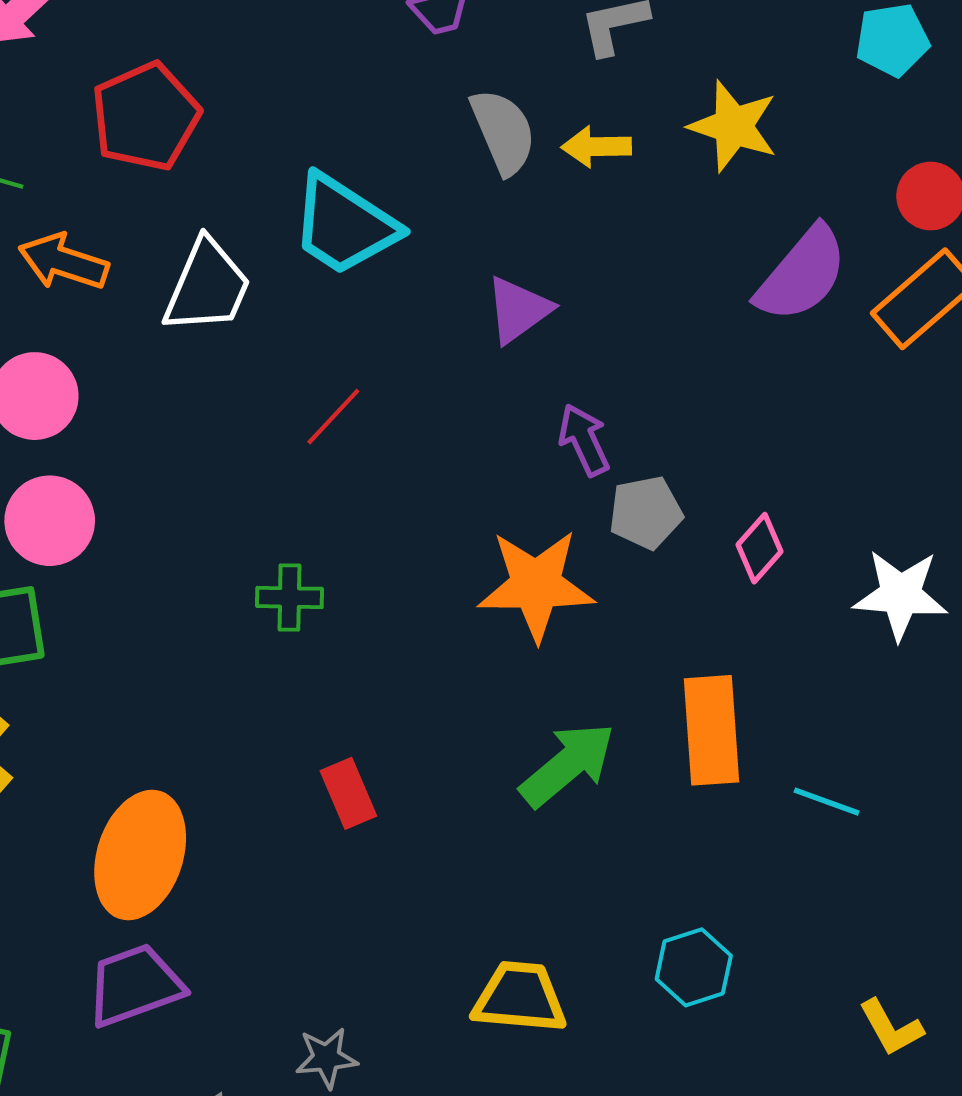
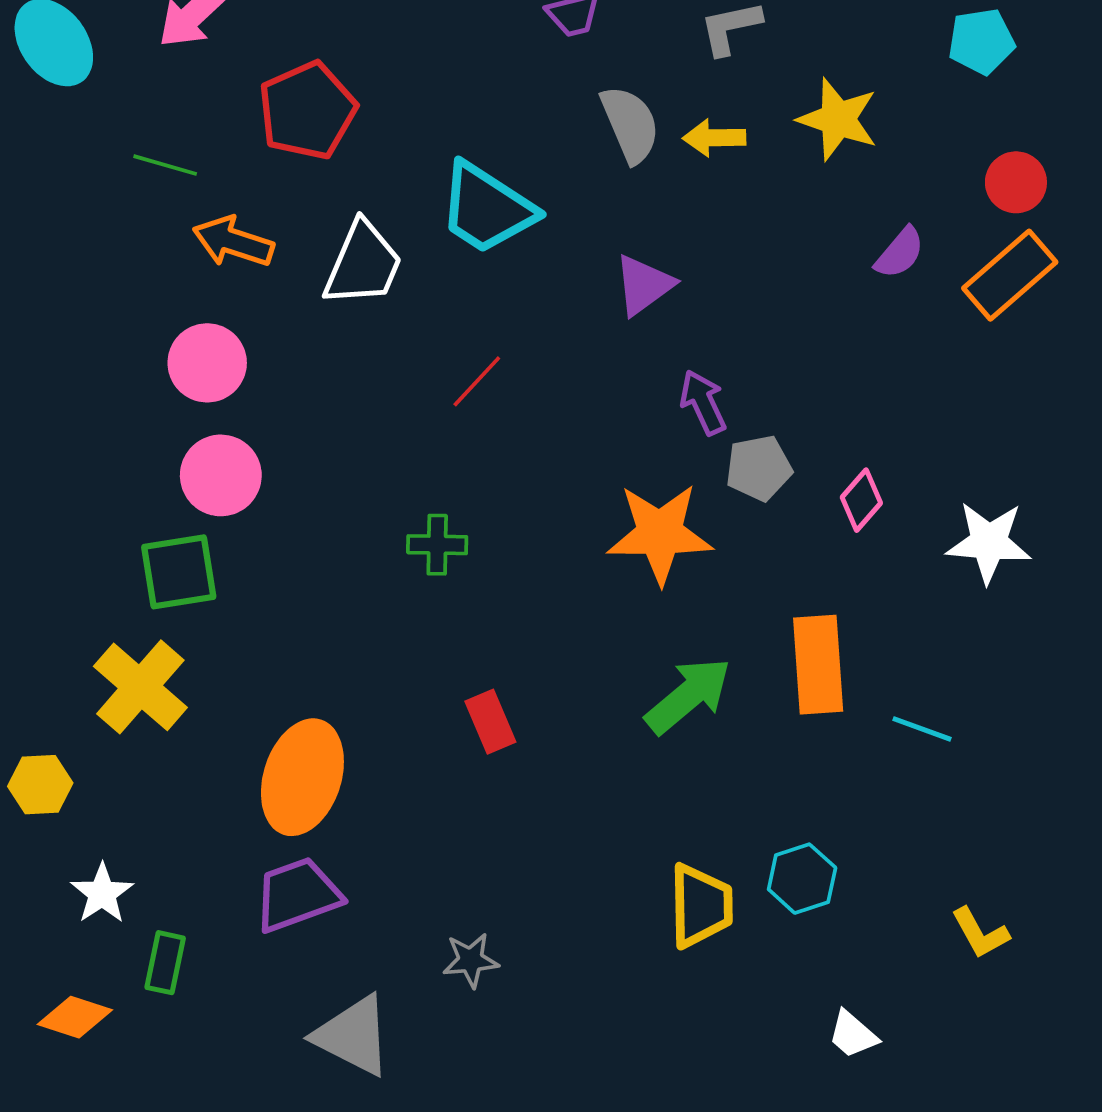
purple semicircle: (802, 274) -> (900, 253), size x0.6
yellow trapezoid: (520, 998) -> (701, 906), moved, turned 84

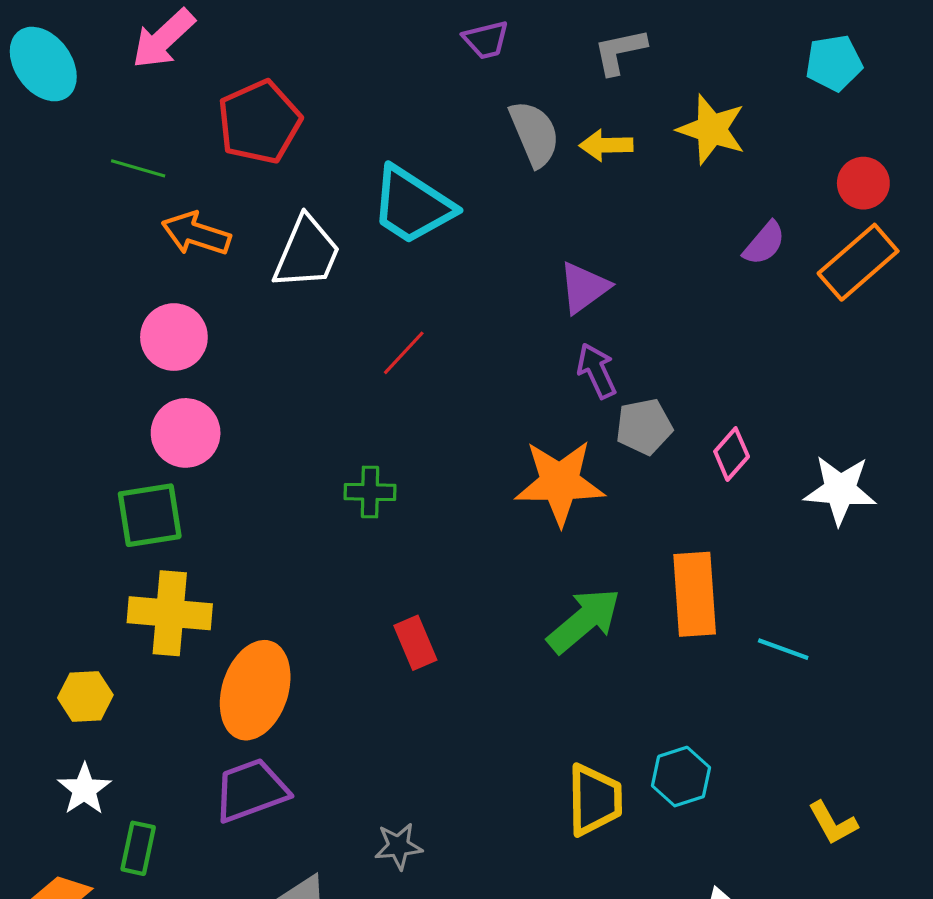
purple triangle: (644, 285) -> (584, 287), moved
yellow cross: (140, 687) -> (170, 613), moved, turned -36
yellow hexagon: (40, 785) -> (85, 696), moved

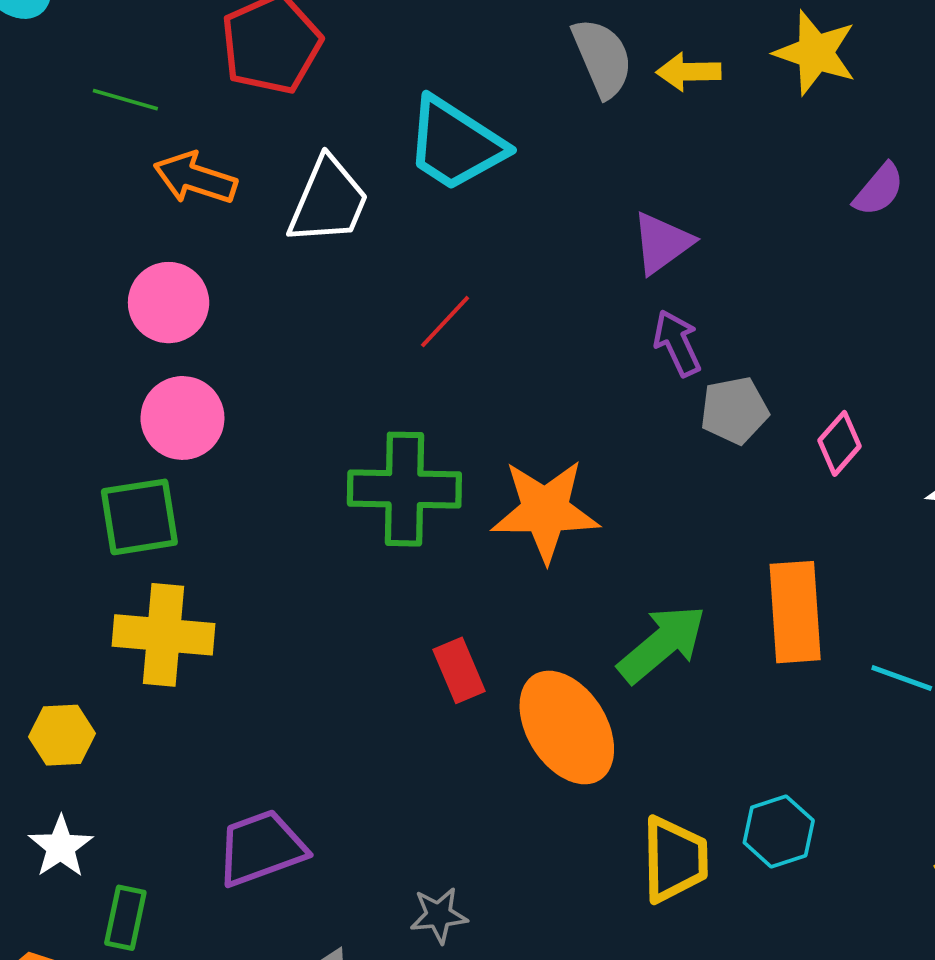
orange star: (560, 483) -> (545, 511), moved
green cross: (370, 492) -> (404, 489), size x1.8
orange ellipse: (255, 690) -> (567, 727), moved, turned -50

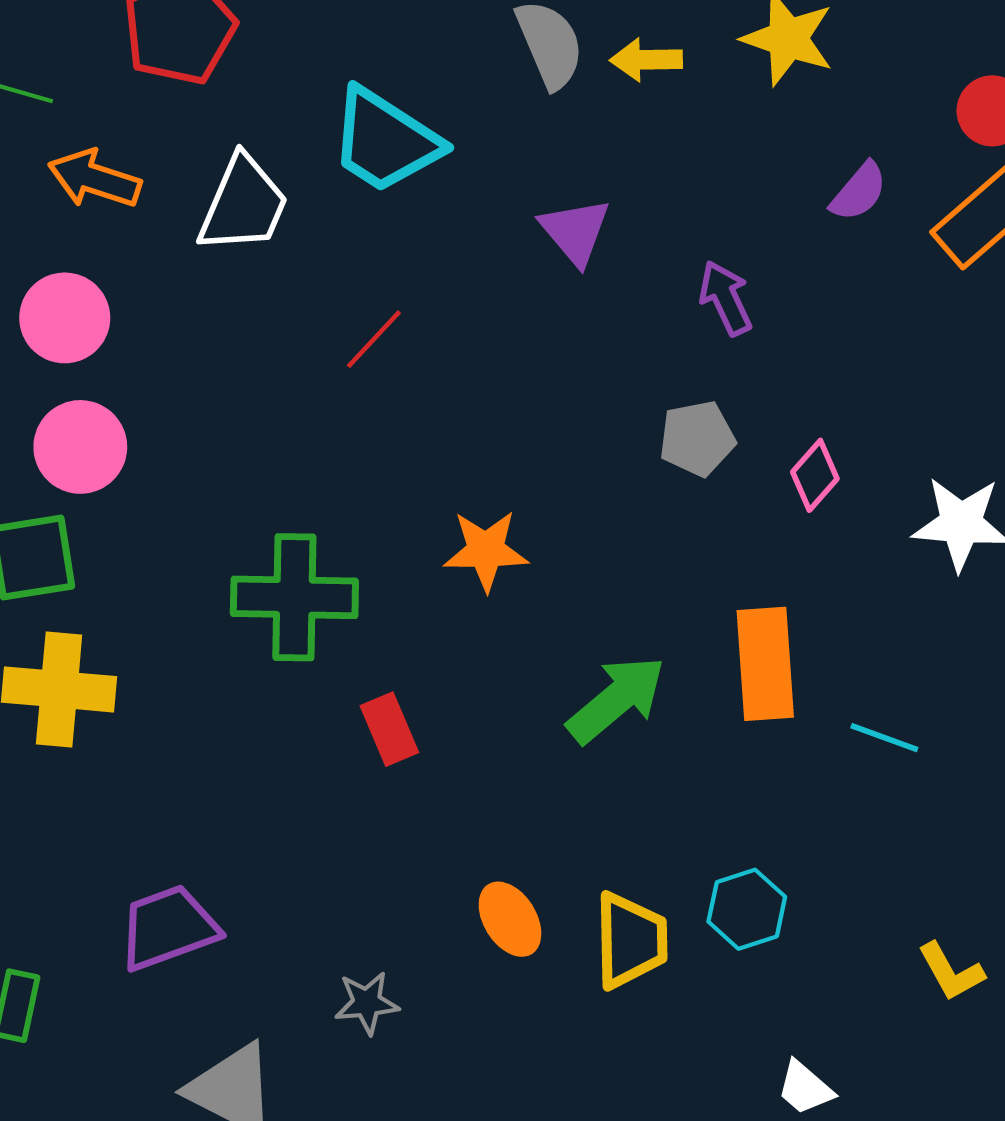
purple triangle: (662, 243) -> (575, 231), moved, turned -34
purple arrow: (677, 343) -> (726, 298), moved
green cross: (404, 489) -> (294, 597), moved
orange star: (545, 511) -> (486, 550), size x0.7
orange ellipse: (567, 727) -> (510, 919), moved, size x0.6

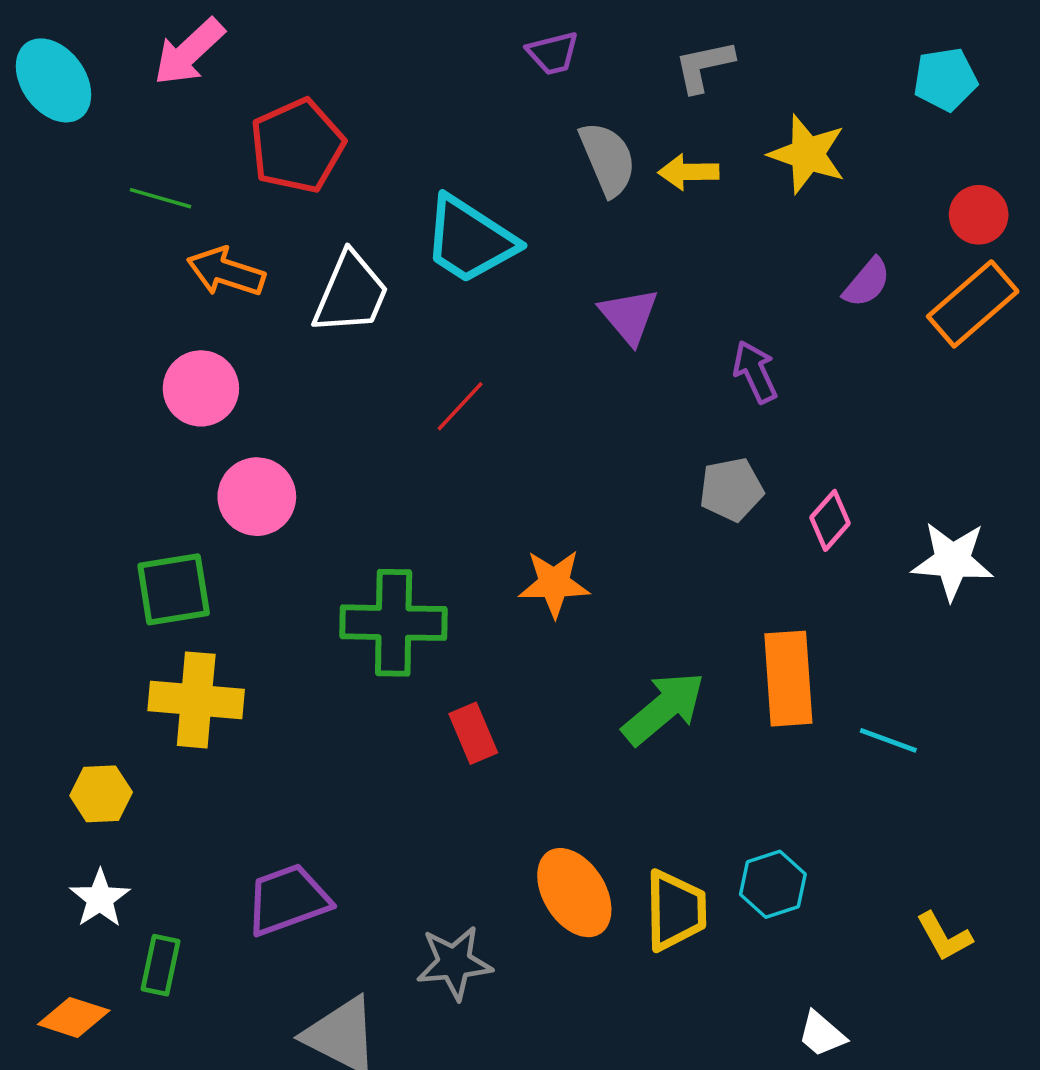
pink circle: (80, 447) -> (257, 497), moved
orange ellipse: (510, 919) -> (574, 893), size x1.4
gray star: (367, 1003) -> (454, 963), size x1.4

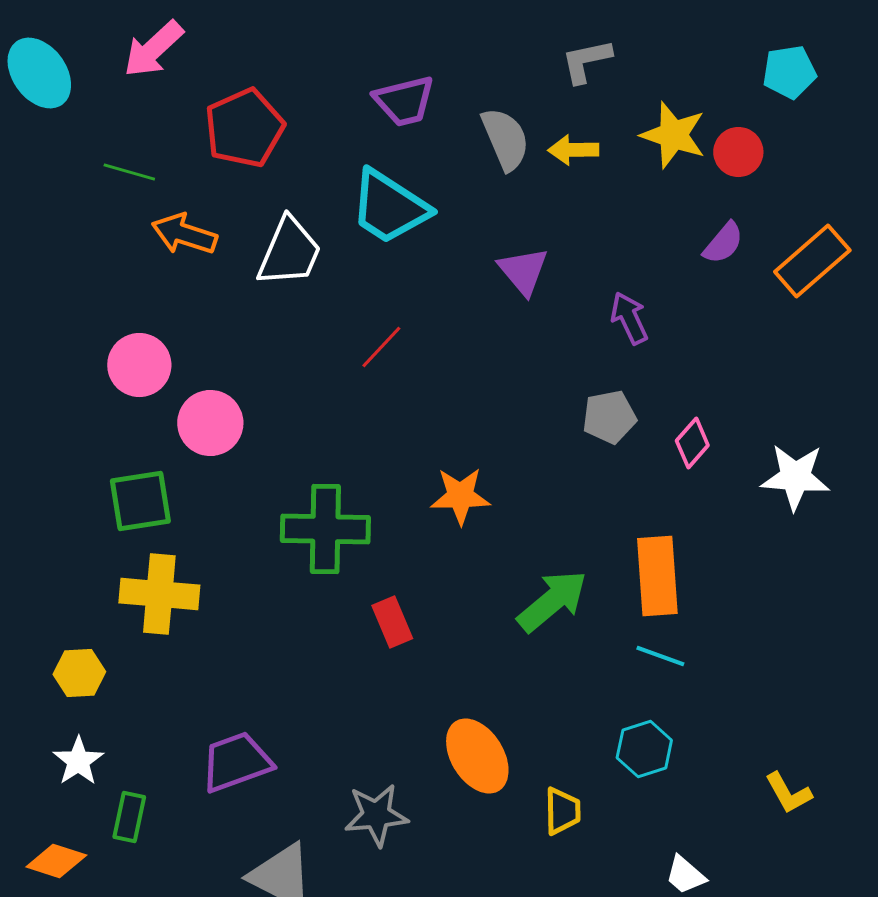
purple trapezoid: (553, 53) -> (404, 101), moved, size x1.4
red circle: (979, 215) -> (738, 152), moved
pink circle: (201, 388) -> (139, 365), moved
cyan line: (888, 740) -> (660, 656), moved
yellow trapezoid: (675, 910) -> (562, 811), moved, size x0.7

